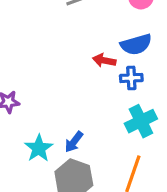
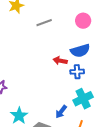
blue arrow: (74, 142) -> (61, 112), moved

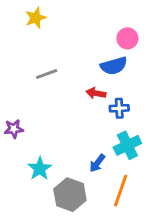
gray line: (44, 23) -> (47, 74), moved
blue semicircle: (80, 51) -> (114, 66), moved

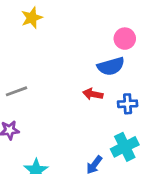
gray line: (47, 74) -> (16, 91), moved
blue cross: (119, 108) -> (128, 104), moved

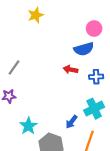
yellow star: (32, 18) -> (36, 15), moved
gray line: (16, 91) -> (14, 67), turned -35

